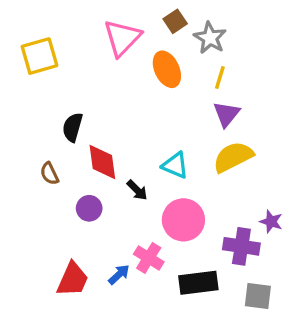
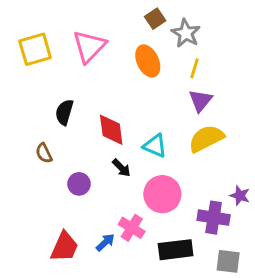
pink triangle: (122, 38) -> (89, 46), moved
red diamond: (102, 162) -> (111, 130), moved

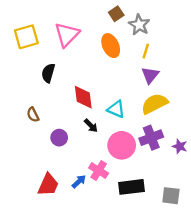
black semicircle: (64, 112) -> (48, 73), moved
purple cross: (214, 218) -> (151, 138), moved, turned -30

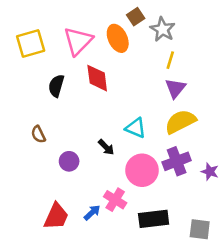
orange ellipse: (111, 46) -> (118, 38), moved
red diamond: (83, 97) -> (97, 78), moved

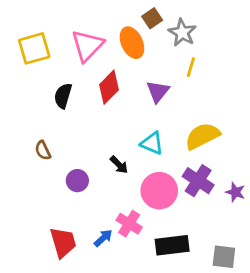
red diamond: (97, 78) -> (109, 87), turned 52
purple triangle: (175, 88) -> (158, 92), moved
purple cross: (177, 161) -> (198, 181), turned -36
red trapezoid: (56, 216) -> (63, 242), turned -40

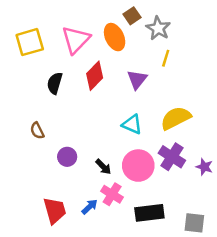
black arrow: (119, 165) -> (103, 167), moved

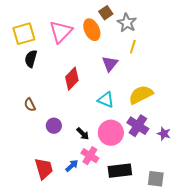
red diamond: (95, 76) -> (72, 79), moved
black semicircle: (55, 83) -> (31, 59), moved

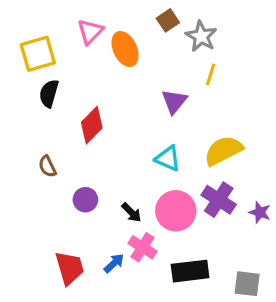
orange ellipse: (92, 30) -> (125, 49), moved
pink triangle: (61, 32) -> (90, 32), moved, size x0.7
red diamond: (72, 79) -> (92, 125), moved

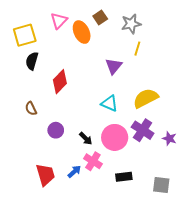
brown square: (168, 20) -> (100, 18), moved
gray star: (201, 36) -> (131, 24), turned 30
black rectangle: (190, 271) -> (124, 177), size x0.7

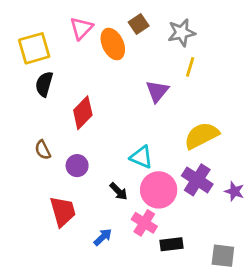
cyan triangle: (109, 103) -> (141, 157), moved
purple circle: (56, 130) -> (77, 166), moved
pink cross: (93, 161) -> (144, 223), moved
red trapezoid: (45, 175) -> (63, 211), moved

